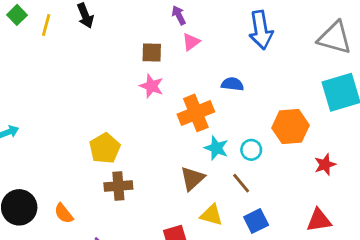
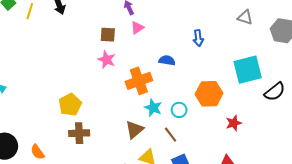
blue arrow: (261, 30) -> (198, 38), moved, size x0.6
gray triangle: (335, 38) -> (245, 17), moved, size x0.6

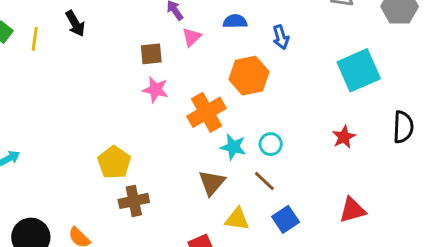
blue semicircle: (167, 60) -> (235, 21), moved
black semicircle: (275, 92) -> (403, 127), moved, turned -40
orange hexagon: (209, 94) -> (249, 76), moved
red star: (234, 123) -> (344, 137), moved

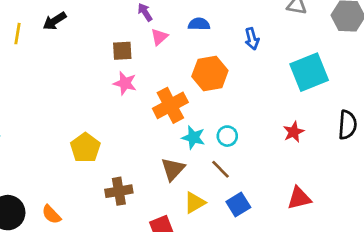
black arrow: (75, 24) -> (55, 21), turned 85
blue arrow: (281, 37) -> (252, 39), moved
brown cross: (134, 201) -> (119, 191), moved
yellow triangle: (237, 219) -> (195, 203), turned -40

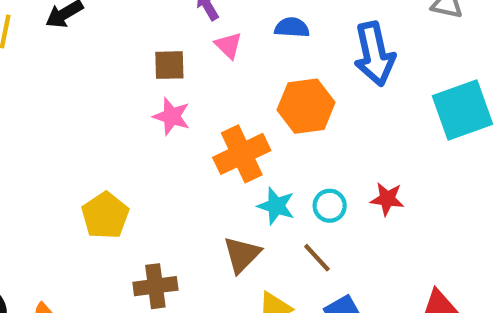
pink triangle: (159, 37) -> (228, 45), turned -36
blue arrow: (252, 39) -> (374, 54), size x1.8
red star: (294, 132) -> (387, 199), moved, turned 30

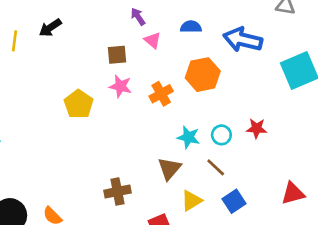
blue arrow: (374, 54) -> (243, 40), turned 120
orange cross: (242, 154) -> (161, 94), moved, size x0.7
yellow pentagon: (105, 216) -> (79, 104), moved

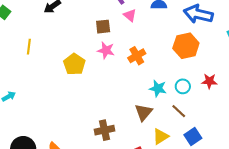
yellow line: (15, 41) -> (29, 47), moved
orange hexagon: (203, 75) -> (186, 46), moved

